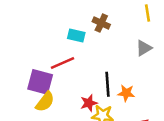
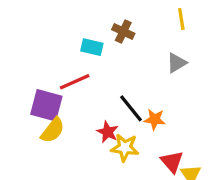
black line: (108, 84) -> (131, 108), turned -35
red star: (89, 103) -> (108, 132), turned -30

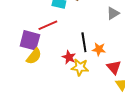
black line: (131, 108) -> (84, 42), turned 30
red triangle: (172, 162) -> (114, 67), moved

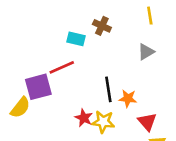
purple square: (30, 40) -> (38, 87), turned -30
yellow semicircle: (34, 56) -> (20, 108), moved
red star: (69, 57) -> (84, 118), moved

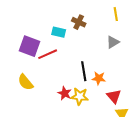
purple square: (38, 87) -> (30, 46), moved, turned 35
yellow semicircle: (20, 108) -> (26, 82), moved, turned 102

